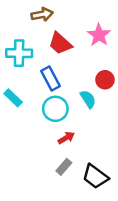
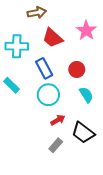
red circle: (105, 80) -> (77, 69), moved
cyan semicircle: (88, 99) -> (86, 95), moved
black trapezoid: (95, 177) -> (83, 133), moved

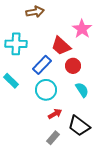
red trapezoid: (53, 38) -> (61, 46), moved
blue rectangle: (44, 68) -> (42, 65), turned 72

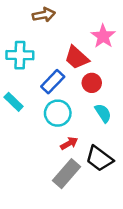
gray rectangle: (53, 138) -> (67, 174), size x1.6

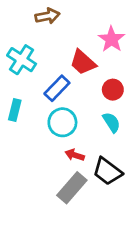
cyan cross: (20, 55) -> (22, 60), turned 32
red circle: (92, 83) -> (113, 90), moved
cyan rectangle: (14, 102) -> (15, 110), turned 60
red arrow: (69, 143) -> (75, 155), turned -132

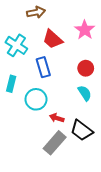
red trapezoid: (83, 62) -> (53, 39), moved
blue rectangle: (57, 88) -> (43, 67), turned -60
cyan circle: (62, 122) -> (36, 99), moved

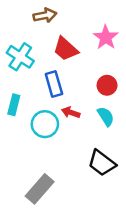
red arrow: (57, 118) -> (71, 112), moved
gray rectangle: (55, 143) -> (40, 189), moved

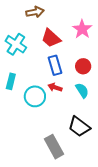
blue rectangle: (54, 84) -> (55, 65), moved
gray rectangle: (40, 189) -> (54, 147), moved, turned -70

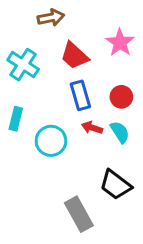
red arrow: (55, 87) -> (92, 128), moved

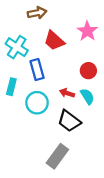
blue rectangle: (80, 95) -> (37, 70), moved
black trapezoid: (116, 185) -> (69, 121), moved
gray rectangle: (79, 214) -> (57, 156), turned 65

